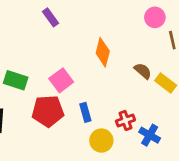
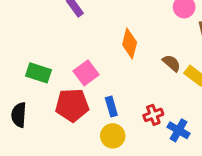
yellow circle: (101, 141) -> (113, 136), moved

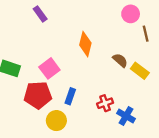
blue rectangle: (111, 106) -> (70, 96), turned 35
yellow circle: (113, 136) -> (56, 121), moved

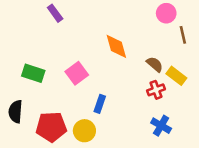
purple rectangle: (40, 14) -> (55, 13), moved
orange diamond: (85, 44) -> (116, 46), turned -30
red pentagon: (38, 95) -> (51, 127), moved
red cross: (105, 103) -> (156, 90), moved

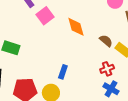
pink square: (77, 73) -> (45, 16), moved
red cross: (156, 90) -> (107, 69), moved

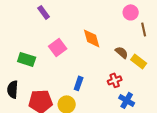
pink square: (45, 16) -> (58, 47), moved
red cross: (107, 69) -> (115, 80), moved

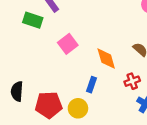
orange diamond: (92, 38) -> (106, 59), moved
green rectangle: (27, 59) -> (33, 20), moved

